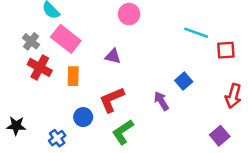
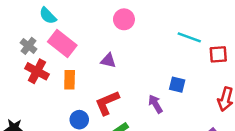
blue square: (184, 81) -> (177, 85), turned -35

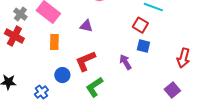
red square: (218, 54) -> (140, 25), moved, turned 35
red cross: (37, 71) -> (14, 36), moved

